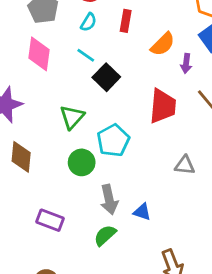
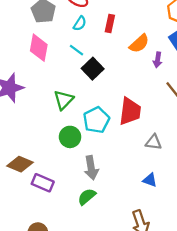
red trapezoid: (163, 106) -> (130, 111), moved
brown diamond: (21, 157) -> (20, 164), moved, turned -75
blue triangle: (142, 212) -> (150, 180), moved

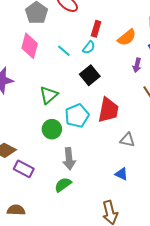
cyan semicircle: (80, 23) -> (89, 47), moved
orange semicircle: (139, 44) -> (127, 37), moved
black square: (93, 69) -> (90, 75), moved

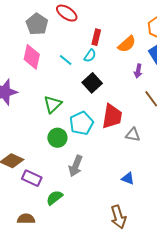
gray triangle: (127, 140) -> (133, 135), moved
gray arrow: (69, 159) -> (76, 166), turned 30
green semicircle: (63, 185) -> (54, 198), moved

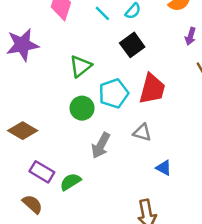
gray triangle: (133, 135) -> (142, 132), moved
purple rectangle: (32, 178) -> (42, 172), moved
brown semicircle: (26, 219) -> (32, 204), turned 36

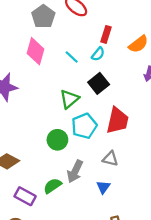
green triangle: (81, 66) -> (69, 99), moved
blue triangle: (164, 168) -> (103, 187), moved, turned 40
green semicircle: (70, 182) -> (52, 186), moved

